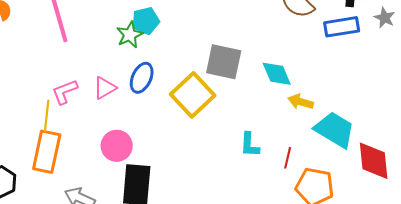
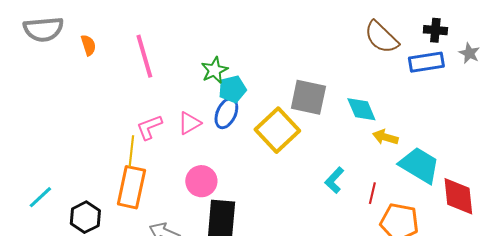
cyan pentagon: (146, 21) -> (232, 89), moved
cyan L-shape: (250, 145) -> (334, 180), turned 40

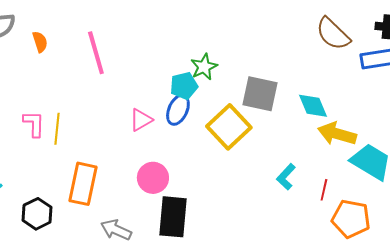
green star: (214, 70) -> (204, 67), moved
pink L-shape: (149, 127) -> (34, 124), moved, turned 112
yellow arrow: (385, 137) -> (337, 134), size x1.5
yellow line: (131, 151) -> (57, 129), moved

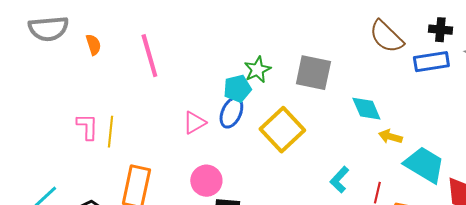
gray square: (260, 94) -> (313, 73), moved
yellow arrow: (337, 134) -> (390, 137), size x0.6

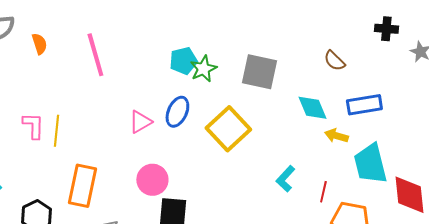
brown semicircle: (386, 37) -> (334, 61), moved, size x0.6
blue rectangle: (431, 62) -> (364, 105), moved
cyan pentagon: (237, 89) -> (183, 61), moved
cyan trapezoid: (424, 165) -> (370, 164), turned -135

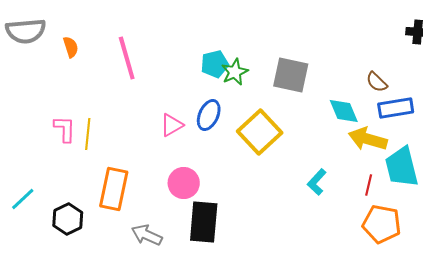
brown semicircle: (334, 61) -> (377, 82), moved
yellow arrow: (336, 136) -> (368, 139), size x1.6
red line: (323, 192) -> (369, 185), moved

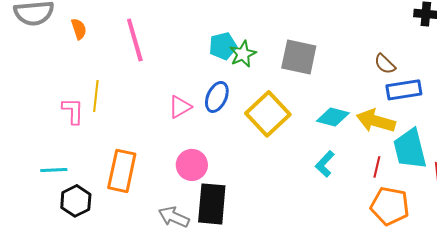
cyan diamond: (344, 111) -> (333, 117), moved, turned -52
yellow line: (88, 134) -> (96, 96), moved
cyan line: (23, 199) -> (54, 170), moved, turned 40
gray arrow: (147, 235) -> (174, 217), moved

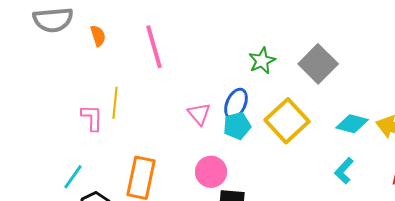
cyan pentagon: (223, 46) -> (237, 126), moved
gray square: (299, 57) -> (318, 64), turned 33
pink triangle: (180, 107) -> (199, 114), turned -40
cyan line: (54, 170) -> (73, 177), turned -52

